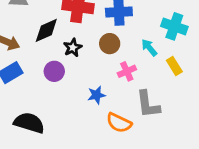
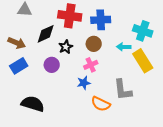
cyan arrow: (149, 48) -> (124, 47), turned -48
yellow rectangle: (174, 66) -> (143, 61), size x1.6
pink cross: (127, 71) -> (91, 65), moved

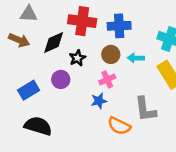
brown arrow: (17, 43) -> (19, 40), moved
cyan arrow: (124, 47) -> (136, 58), moved
blue rectangle: (19, 66) -> (29, 90), moved

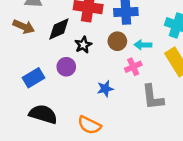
pink cross: (107, 79) -> (133, 67), moved
orange semicircle: (119, 126) -> (89, 125), moved

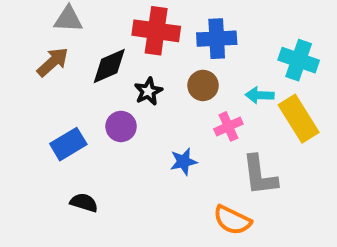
brown arrow: (24, 27) -> (53, 62), turned -65
cyan arrow: (143, 45) -> (260, 95), moved
black semicircle: (43, 114) -> (84, 203), size x0.6
orange semicircle: (89, 125) -> (232, 220), moved

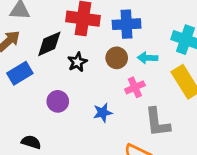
cyan arrow: (260, 95) -> (148, 58), moved
purple circle: (121, 126) -> (58, 101), moved
blue rectangle: (68, 144) -> (20, 73), moved

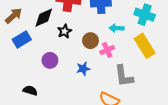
brown circle: (117, 58) -> (90, 41), moved

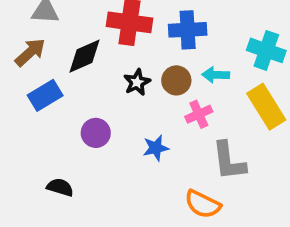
black star: (64, 31) -> (137, 82), moved
brown circle: (90, 41) -> (176, 80), moved

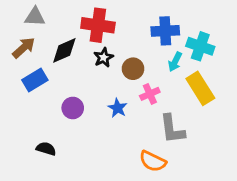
blue cross: (188, 30) -> (165, 31), moved
cyan arrow: (216, 75) -> (175, 62), moved, turned -66
black star: (137, 82) -> (104, 57), moved
blue star: (156, 148) -> (118, 108), moved, turned -30

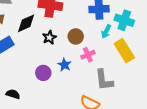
black star: (104, 57) -> (49, 37), moved
purple circle: (73, 108) -> (43, 73), moved

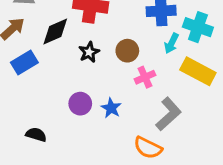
yellow rectangle: (124, 51) -> (198, 71), turned -30
blue star: (65, 65) -> (111, 108), moved
gray L-shape: (104, 80) -> (168, 114), turned -125

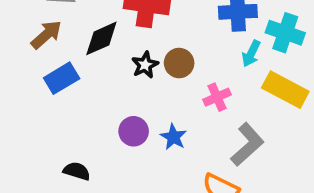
brown circle: (127, 51) -> (179, 63), moved

